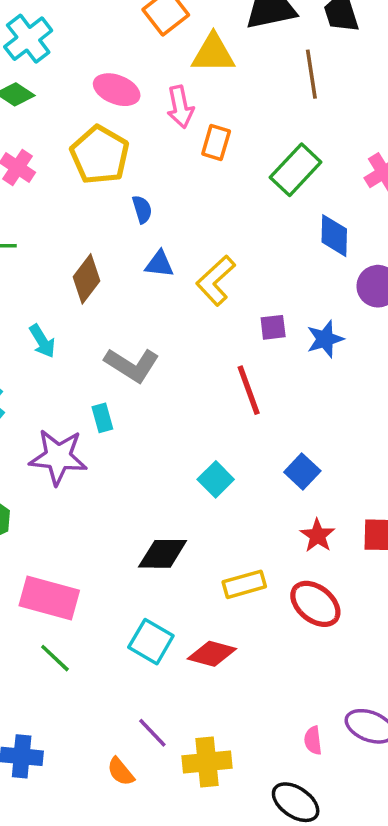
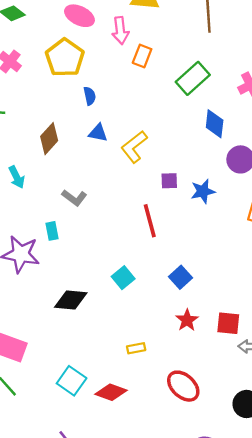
gray L-shape: (132, 365) -> (74, 198), size x0.7
black diamond: (163, 554) -> (71, 300), moved
yellow rectangle: (244, 584) -> (136, 348), size x0.7
red ellipse: (315, 604) -> (183, 386), moved

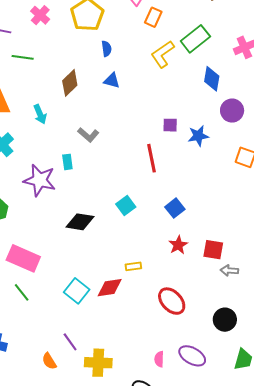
yellow L-shape: (134, 147) -> (163, 54), moved
red diamond: (111, 392) -> (110, 288), moved, turned -32

